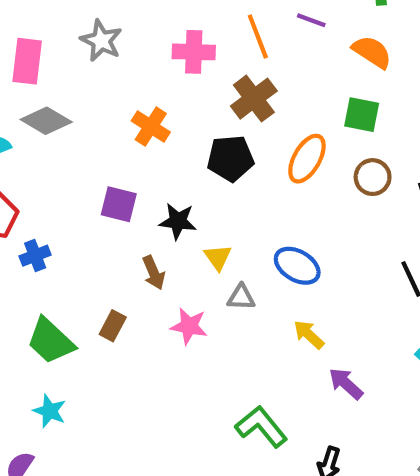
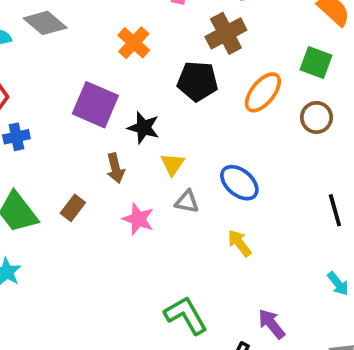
purple square: (119, 204) -> (95, 105), size x1.4
purple arrow: (346, 384) -> (272, 324), moved

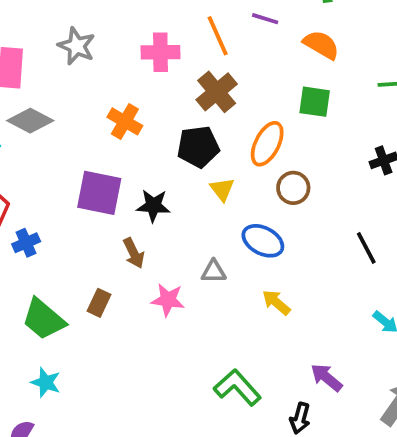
brown circle: (316, 117) -> (293, 188), moved
yellow triangle: (173, 164) -> (222, 189), moved

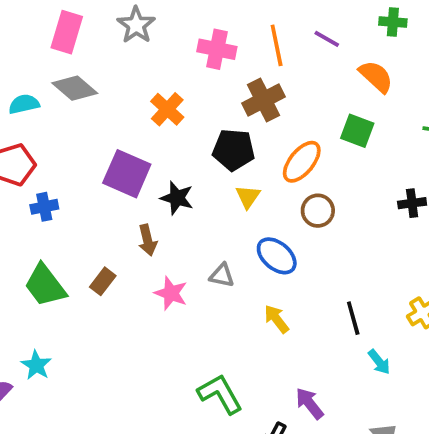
black line: (366, 248) -> (353, 318), moved
cyan star: (46, 382) -> (36, 365), moved

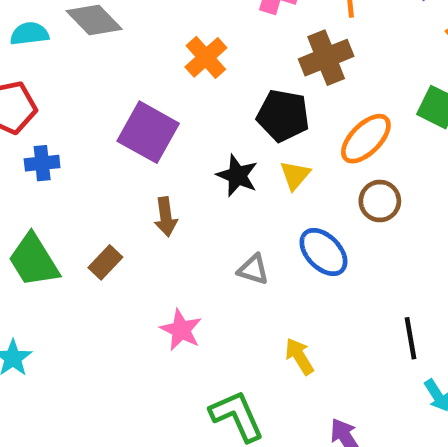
black star: (177, 198) -> (237, 176), moved
pink star: (171, 293) -> (181, 330), moved
yellow arrow: (277, 319) -> (299, 356), moved

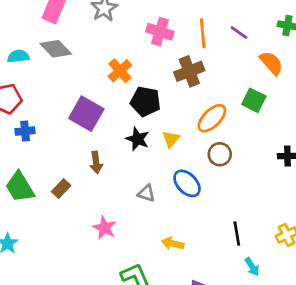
black pentagon: (283, 116) -> (145, 101), moved
yellow arrow: (299, 356) -> (173, 244), turned -45

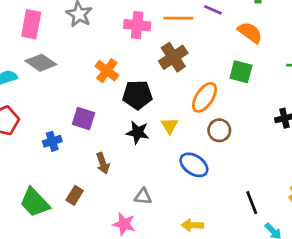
orange line: (203, 33) -> (178, 18), turned -72
purple square: (86, 114) -> (83, 119), size x0.7
blue cross: (25, 131) -> (52, 141), moved
gray triangle: (146, 193) -> (143, 196), moved

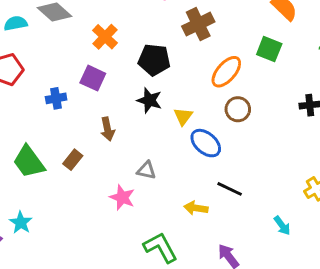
orange cross: (107, 71) -> (105, 37), moved
yellow triangle: (169, 126) -> (183, 116), moved
black line: (252, 203) -> (230, 189), moved, turned -50

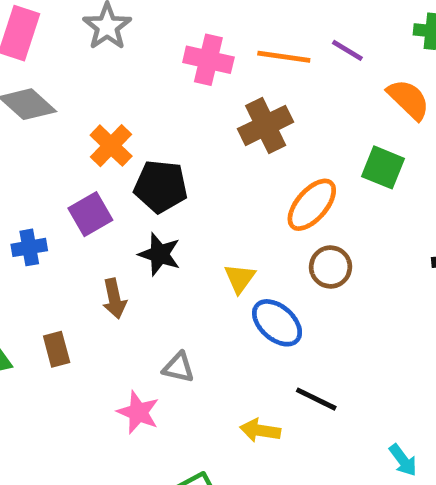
black pentagon: (154, 60) -> (161, 186), moved
purple square: (93, 78) -> (90, 214), turned 35
black star: (149, 100) -> (160, 254), moved
brown rectangle: (73, 160) -> (57, 349), turned -54

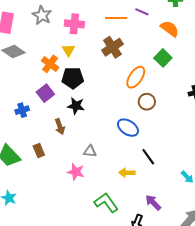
pink cross: (208, 60) -> (74, 24), moved
green square: (383, 167) -> (163, 58), turned 30
yellow triangle: (240, 278) -> (69, 50), moved
black line: (316, 399) -> (148, 157), turned 36

